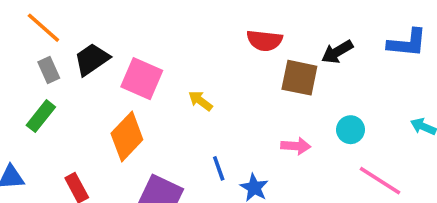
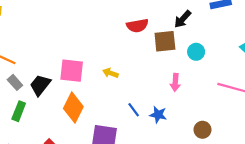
black trapezoid: (92, 59) -> (40, 85), moved
cyan circle: (351, 130) -> (196, 52), moved
pink arrow: (296, 146) -> (175, 82), turned 108

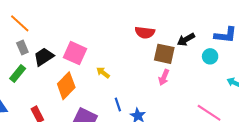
cyan circle: (196, 52) -> (210, 56), moved
yellow arrow: (110, 73) -> (103, 73), moved
pink arrow: (175, 82) -> (164, 77), moved

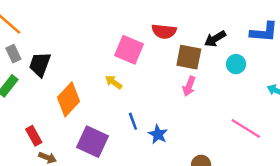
pink square: (75, 53) -> (129, 50), moved
cyan circle: (210, 56) -> (236, 64), moved
black trapezoid: (44, 57) -> (40, 64), turned -35

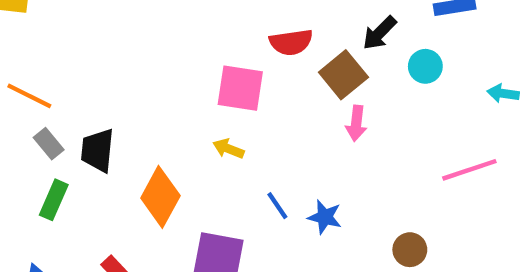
brown square: (189, 57) -> (343, 75), turned -36
pink line: (246, 129) -> (469, 170), turned -36

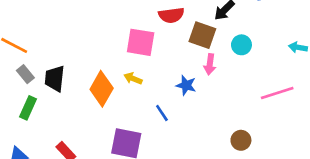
cyan circle: (425, 66) -> (241, 45), moved
brown square: (343, 75) -> (202, 35), turned -32
orange diamond: (160, 197) -> (102, 89), moved
blue star: (325, 217) -> (186, 85), moved

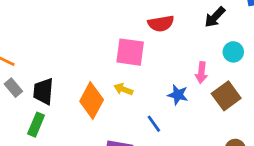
brown square: (202, 35) -> (226, 96), moved, turned 36
green rectangle: (28, 108) -> (36, 125), moved

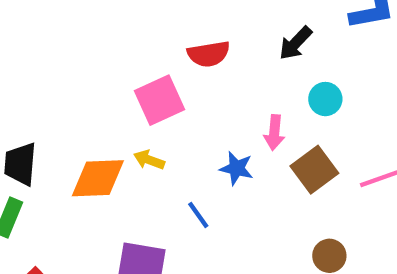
pink square: (130, 52) -> (160, 100), turned -32
orange diamond: (92, 100) -> (98, 178), turned 60

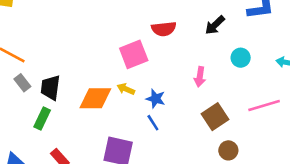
cyan circle: (325, 99) -> (241, 58), moved
blue star: (237, 168) -> (156, 99), moved
brown square: (314, 170) -> (215, 117), moved

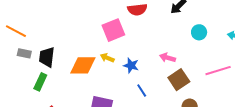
pink arrow: (200, 77) -> (167, 58), moved, turned 98
gray rectangle: (22, 83) -> (24, 53), turned -40
blue line: (153, 123) -> (142, 90), moved

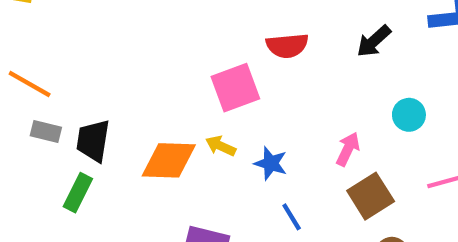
cyan circle: (199, 32) -> (409, 115), moved
pink arrow: (167, 58) -> (348, 149), turned 98

